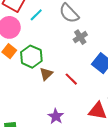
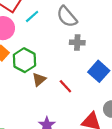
gray cross: (80, 37) -> (77, 42), turned 32

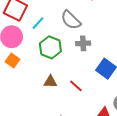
green hexagon: (24, 60) -> (50, 47), moved
brown triangle: (39, 79) -> (50, 82), turned 48

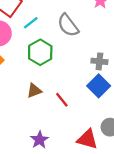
gray cross: (83, 43) -> (99, 61), moved
brown triangle: (50, 82) -> (34, 91), turned -32

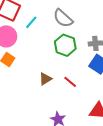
green hexagon: (40, 52) -> (65, 45), moved

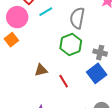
gray semicircle: (63, 18) -> (77, 18), turned 40

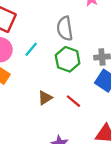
cyan line: (46, 12) -> (31, 49), moved

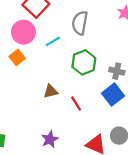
gray semicircle: (65, 29) -> (80, 23), moved

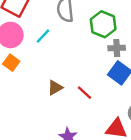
green hexagon: (84, 62) -> (103, 24), moved

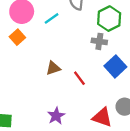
gray cross: (117, 48) -> (99, 41), moved

